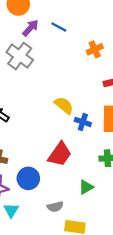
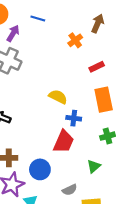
blue line: (59, 27) -> (38, 18), moved
blue cross: (83, 122) -> (74, 118), moved

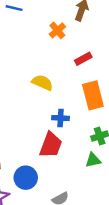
yellow semicircle: (58, 97) -> (42, 83), moved
green triangle: (94, 166) -> (93, 160), moved, turned 32

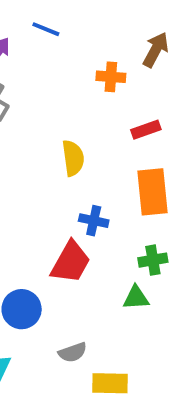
orange cross: (57, 30) -> (111, 77), turned 35
yellow semicircle: (42, 83) -> (73, 158), turned 50

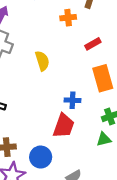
yellow semicircle: (73, 158) -> (42, 61), moved

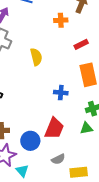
red trapezoid: (64, 126) -> (54, 128), moved

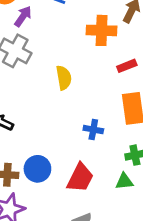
orange cross: (61, 20) -> (102, 30), size x1.5
blue circle: (30, 141) -> (37, 169), moved

